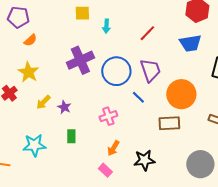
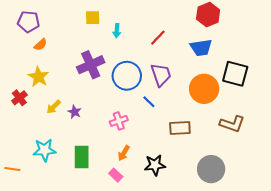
orange circle: (181, 94) -> (204, 89), moved
green rectangle: (71, 136) -> (82, 157), moved, size x1.6

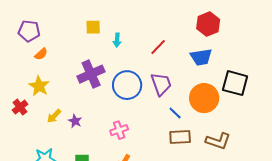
blue line: (149, 102) -> (175, 113), moved
brown L-shape: (232, 124) -> (218, 141), moved

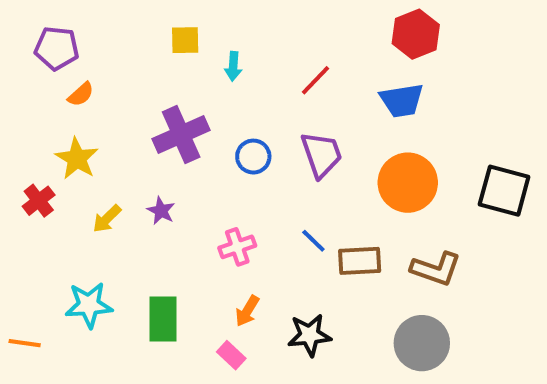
black square: (235, 83) -> (504, 191), moved
blue circle: (127, 85) -> (253, 157), size x0.6
blue line: (175, 113) -> (313, 241), moved
purple star: (75, 121) -> (161, 211), moved

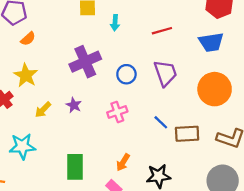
red line: (315, 80) -> (162, 31), turned 30
pink cross: (237, 247) -> (117, 112), moved
cyan star: (89, 305) -> (22, 146), moved

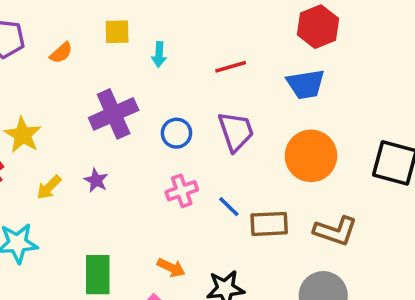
orange semicircle: (28, 39) -> (61, 53), moved
pink cross: (117, 112) -> (182, 191), moved
orange arrow: (123, 162) -> (171, 268), turned -96

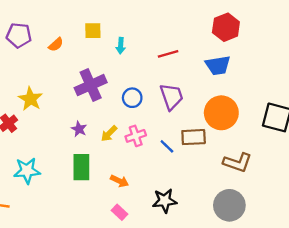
yellow arrow: (49, 187) -> (109, 134), moved
brown rectangle: (269, 224) -> (194, 137), moved
orange arrow: (171, 268) -> (119, 181), moved
green rectangle: (98, 275) -> (81, 167), moved

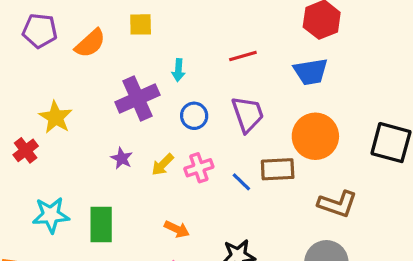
orange semicircle: (56, 45) -> (90, 43), size x1.5
cyan arrow: (121, 46) -> (178, 70), moved
green rectangle: (81, 167) -> (101, 224), moved

